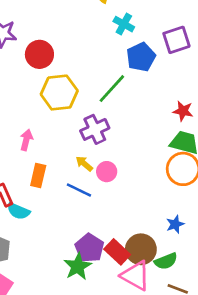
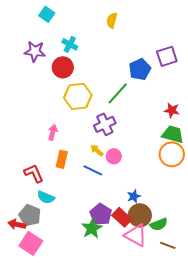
cyan cross: (124, 24) -> (70, 44), moved
cyan semicircle: (18, 211) -> (46, 197), moved
blue star: (175, 224) -> (134, 196), moved

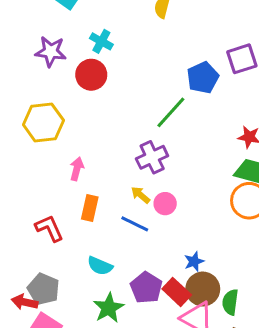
yellow hexagon: (78, 96) -> (43, 122), moved
cyan semicircle: (46, 197) -> (100, 266), moved
green semicircle: (159, 224) -> (230, 302), turned 120
green star: (92, 228) -> (109, 308), moved

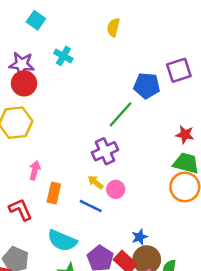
red circle: (91, 75) -> (24, 83), moved
blue pentagon: (203, 78) -> (147, 86), turned 30
pink arrow: (77, 169) -> (35, 170), moved
cyan semicircle: (100, 266) -> (62, 241), size x1.4

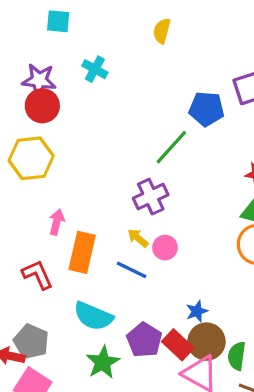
cyan square: (36, 20) -> (58, 21), turned -30
orange rectangle: (54, 193) -> (82, 252), size x1.4

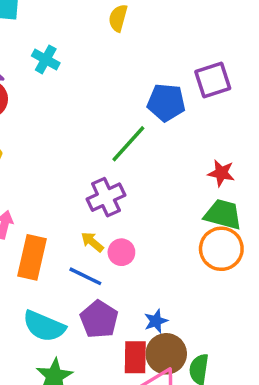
purple pentagon: (144, 340) -> (99, 319), moved
red rectangle: (178, 345) -> (135, 357), turned 48

